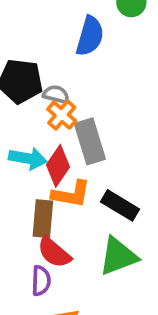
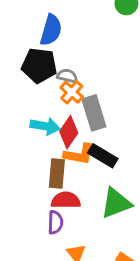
blue semicircle: (90, 36) -> (51, 30), moved
black rectangle: (120, 205) -> (103, 156), moved
red semicircle: (54, 252) -> (66, 200), turned 140

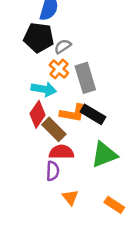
gray semicircle: (67, 76) -> (63, 46), turned -48
orange cross: (72, 92) -> (59, 69), moved
red diamond: (69, 132) -> (38, 114), moved
brown rectangle: (57, 174) -> (54, 129), turned -50

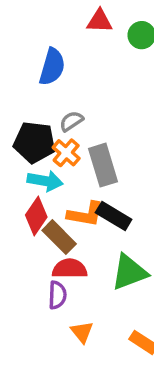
black pentagon: (39, 38) -> (35, 142), moved

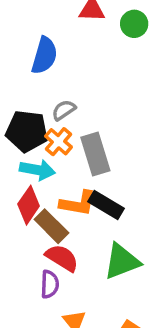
red semicircle: (70, 269) -> (62, 258), turned 32

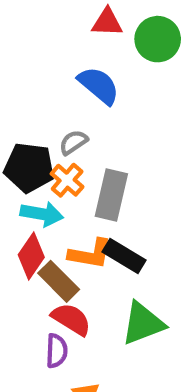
green circle: (134, 24) -> (158, 39), size x1.4
blue semicircle: (44, 55) -> (99, 85), moved, turned -66
gray rectangle: (95, 154) -> (111, 195), turned 30

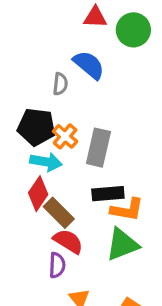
gray semicircle: (73, 142) -> (60, 84), moved, turned 130
orange L-shape: (90, 254) -> (127, 210), moved
black rectangle: (124, 256) -> (108, 194), turned -36

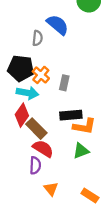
gray rectangle: (98, 148) -> (64, 83), size x0.6
green triangle: (122, 244) -> (81, 151), size x0.7

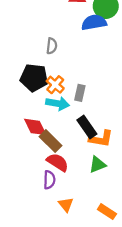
blue semicircle: (58, 25) -> (94, 22), moved, turned -50
cyan arrow: (27, 93) -> (58, 103), moved
red diamond: (22, 115) -> (35, 127), turned -60
black rectangle: (71, 115) -> (87, 127), turned 60

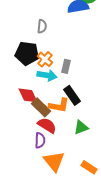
orange L-shape: (101, 139) -> (59, 105), moved
orange triangle: (66, 204) -> (54, 161), size x1.6

